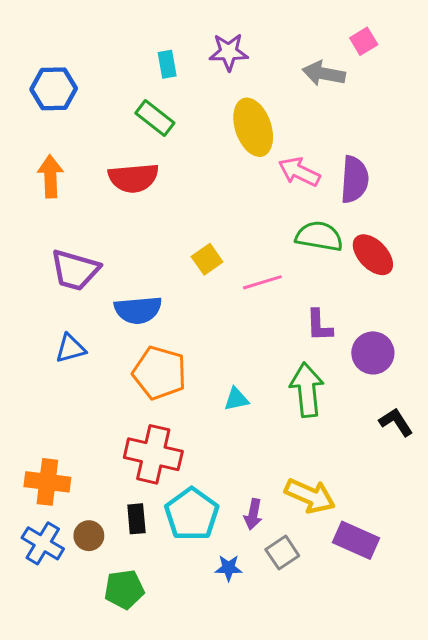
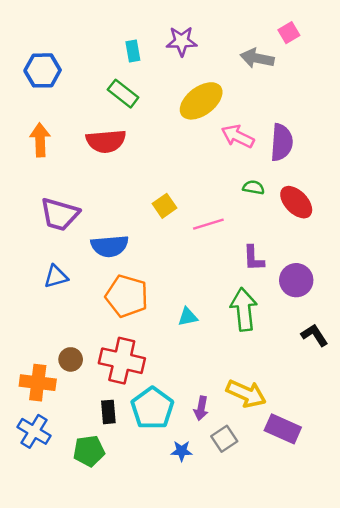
yellow ellipse: (253, 127) -> (201, 101), turned 72
green semicircle: (319, 236) -> (254, 188), size x0.6
brown circle: (89, 536) -> (71, 359), moved
green pentagon: (124, 589) -> (89, 451), moved

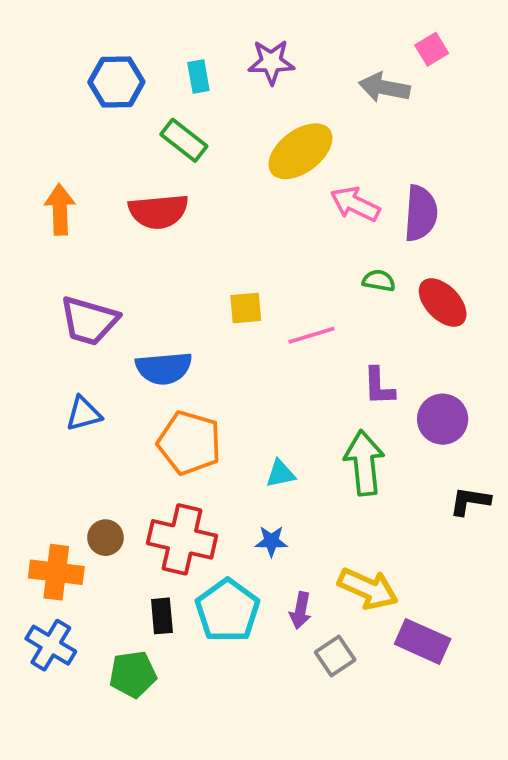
blue hexagon: (43, 70) -> (116, 82), moved
yellow square: (165, 206) -> (246, 308), turned 30
black L-shape: (315, 335) -> (470, 501), turned -48
blue star: (182, 451) -> (271, 541), moved

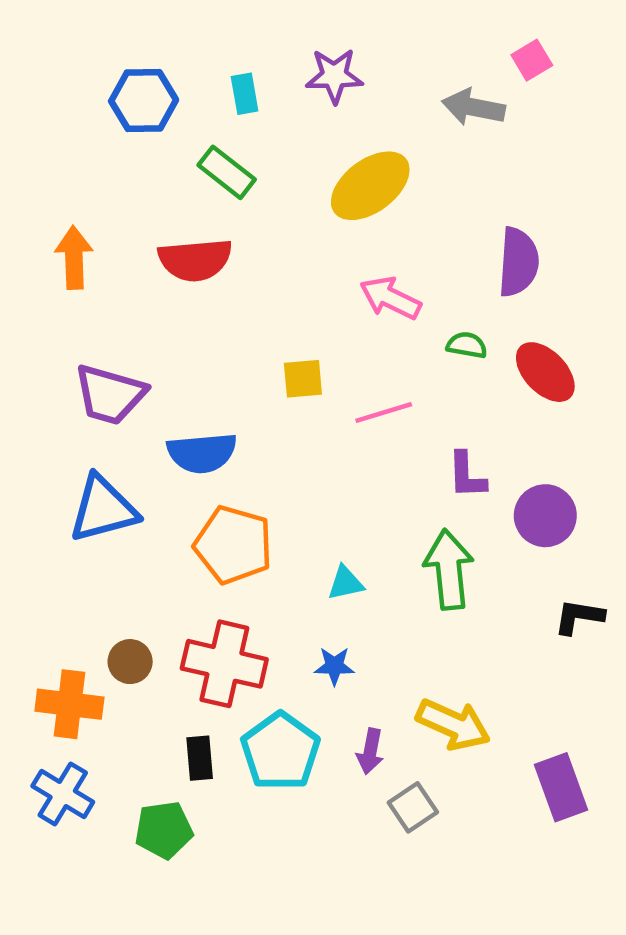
pink arrow: (355, 204) -> (390, 298), moved
blue triangle: (84, 414) -> (103, 509), size x1.6
purple rectangle: (423, 641) -> (561, 787), moved, turned 46

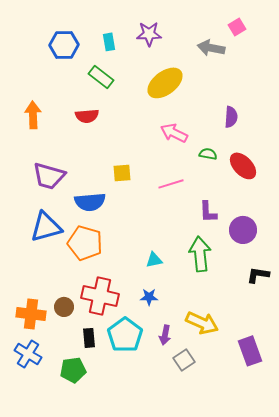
red semicircle: (195, 260) -> (87, 116), size x0.7
purple semicircle: (518, 262) -> (231, 117), size x0.7
yellow square: (303, 379) -> (122, 173), moved
orange pentagon: (233, 545) -> (85, 243), moved
brown circle: (130, 662) -> (64, 307), moved

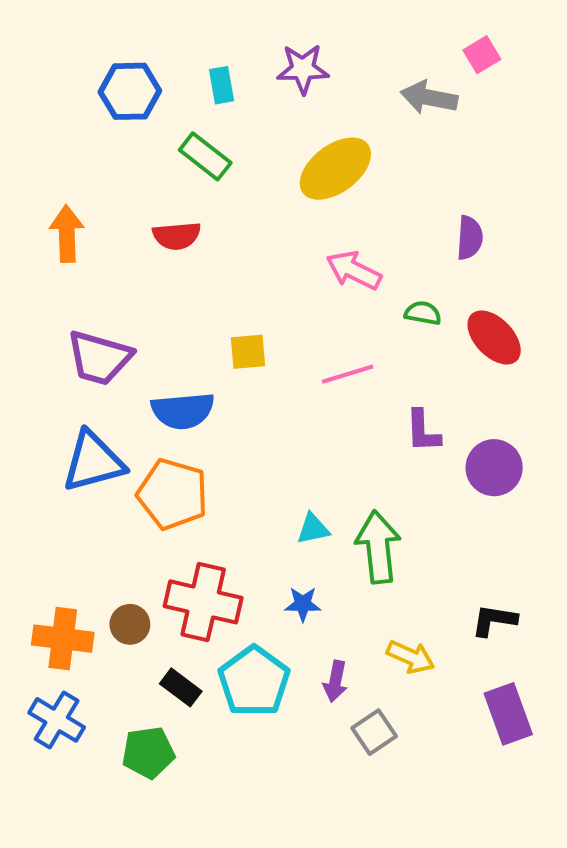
green arrow: (200, 254) -> (378, 547), moved
black L-shape: (258, 275) -> (494, 620), moved
yellow arrow: (202, 323) -> (411, 657), size x0.7
black rectangle: (89, 338) -> (181, 687), turned -48

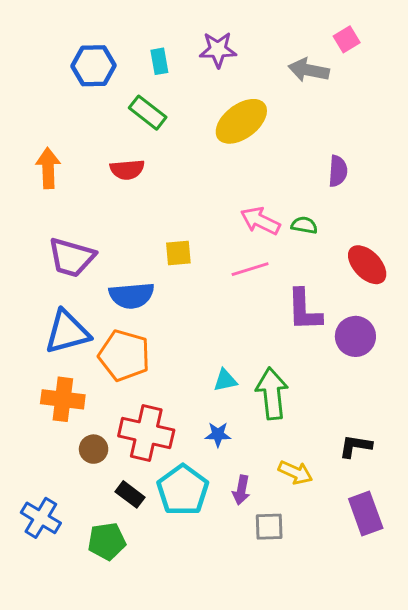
pink arrow: (354, 270) -> (260, 221), moved
red ellipse: (494, 337) -> (367, 265), moved
purple L-shape: (423, 431) -> (304, 310), size x1.4
orange cross: (63, 639) -> (63, 399), moved
gray square: (374, 732) -> (269, 527), turned 32

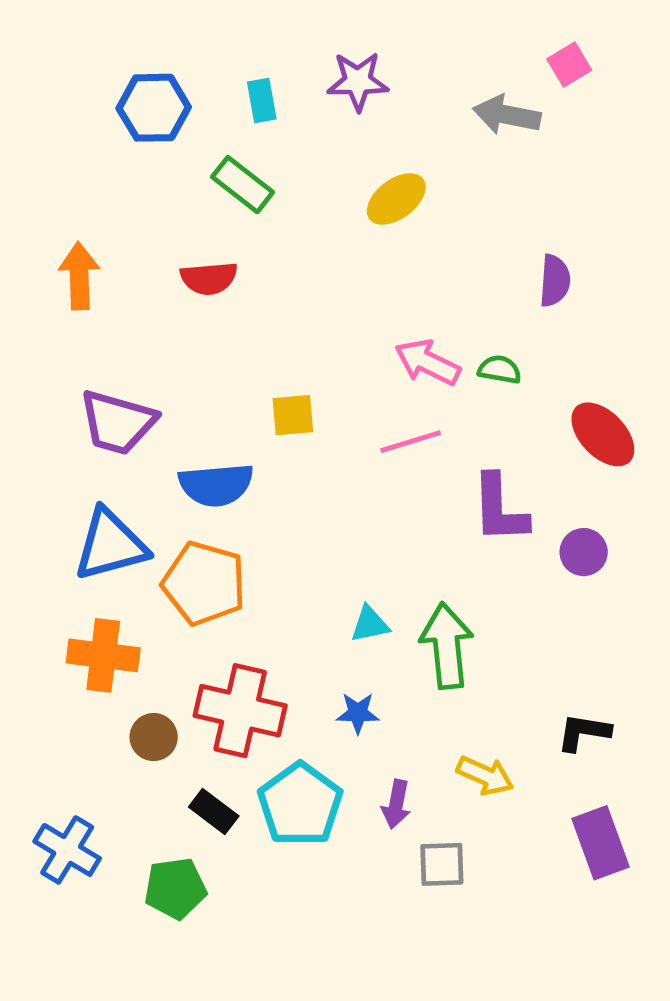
yellow ellipse: (241, 121) -> (396, 199), size x0.7
purple circle: (355, 336) -> (584, 552), size x0.7

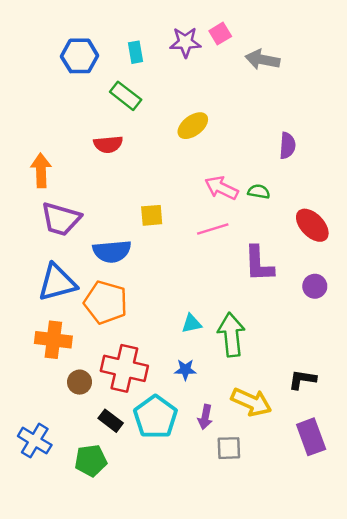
pink square: (569, 64) -> (220, 34), moved
yellow ellipse: (396, 199) -> (193, 126), moved
orange arrow: (79, 276) -> (41, 170), moved
purple circle: (584, 552) -> (315, 286), moved
yellow arrow: (485, 775) -> (251, 402), size x1.4

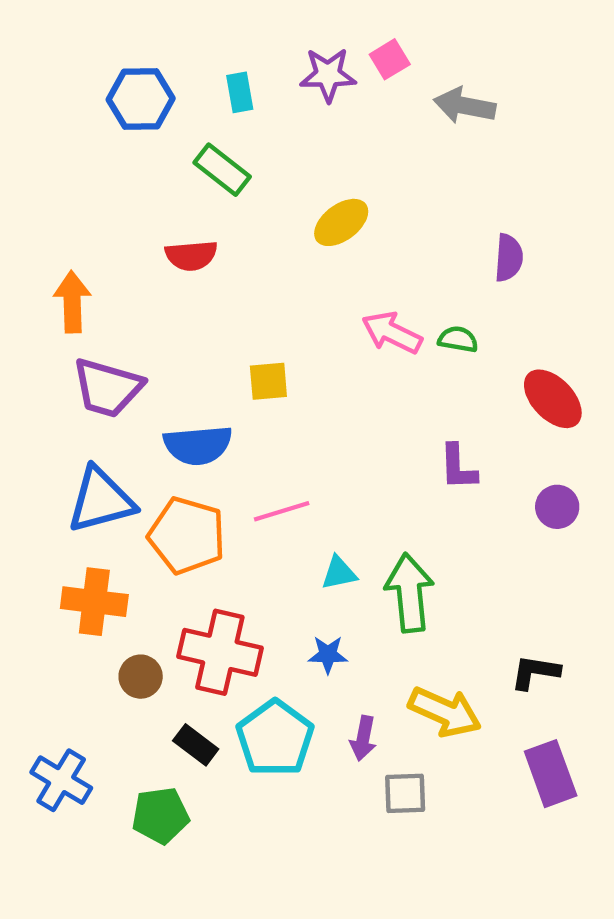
pink line: (213, 229) -> (282, 511), moved
purple L-shape: (259, 264) -> (458, 467), size x0.7

